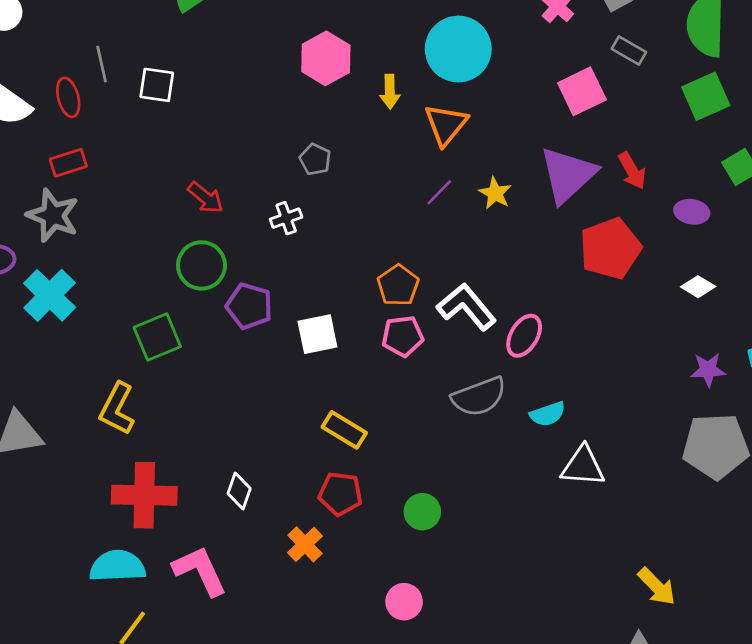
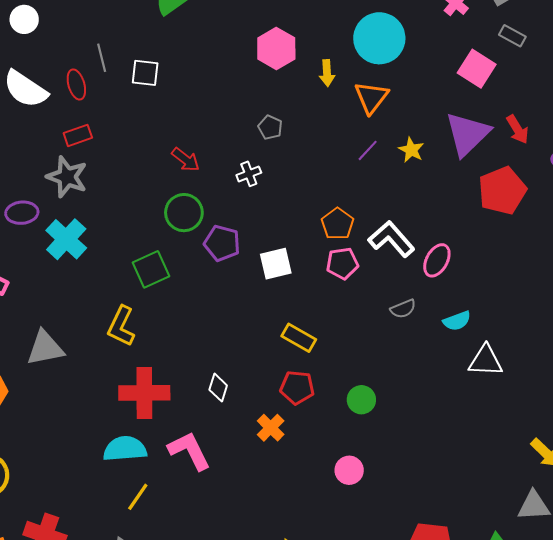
pink square: (582, 91) -> (477, 69), turned -30
gray semicircle: (479, 397) -> (403, 309), size x0.6

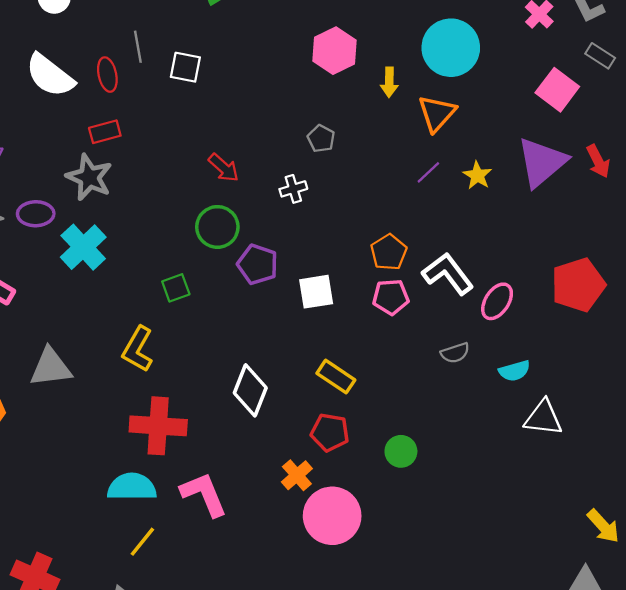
red pentagon: (502, 190) -> (578, 285), moved
green square: (151, 269) -> (176, 288), size x0.7
white diamond: (218, 388) -> (250, 390), moved, size x1.6
pink circle: (349, 470) -> (332, 516), moved, size x1.8

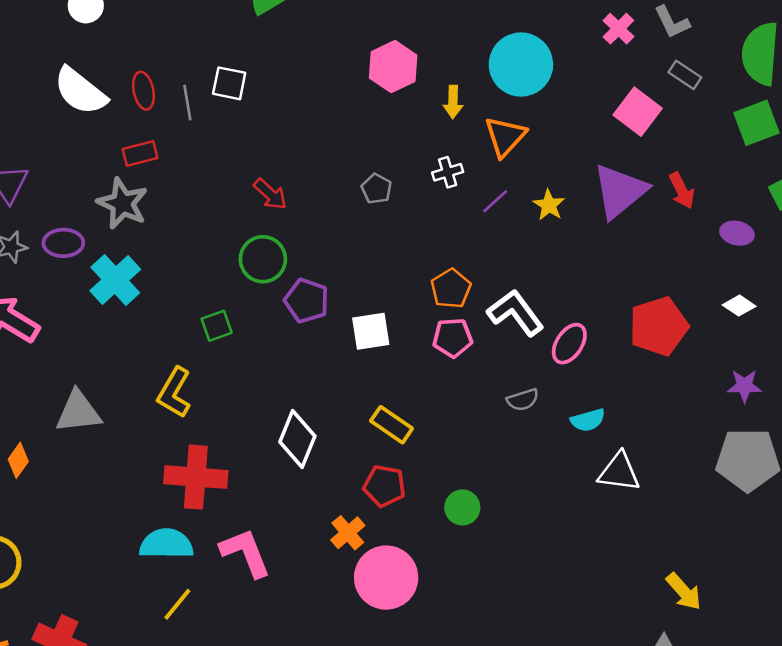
gray line: (138, 47) -> (187, 103), moved
gray pentagon: (321, 139) -> (376, 189), moved
white cross: (293, 189) -> (448, 172), moved

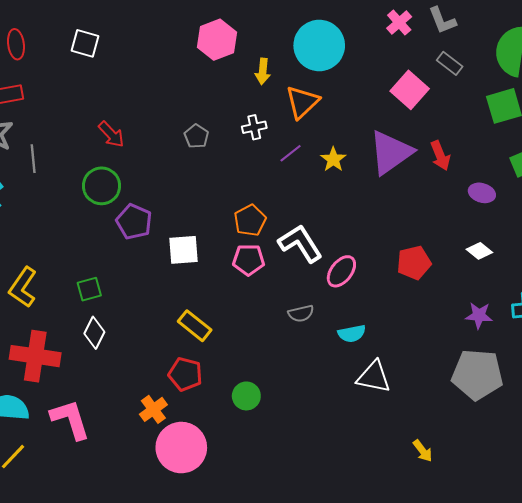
gray line: (187, 103) -> (33, 159), moved
green square: (217, 326) -> (89, 289), moved
red pentagon: (659, 326) -> (414, 263), size x0.7
white diamond: (297, 439) -> (94, 333), moved, size x0.7
yellow arrow: (684, 592) -> (423, 451), moved, size x0.7

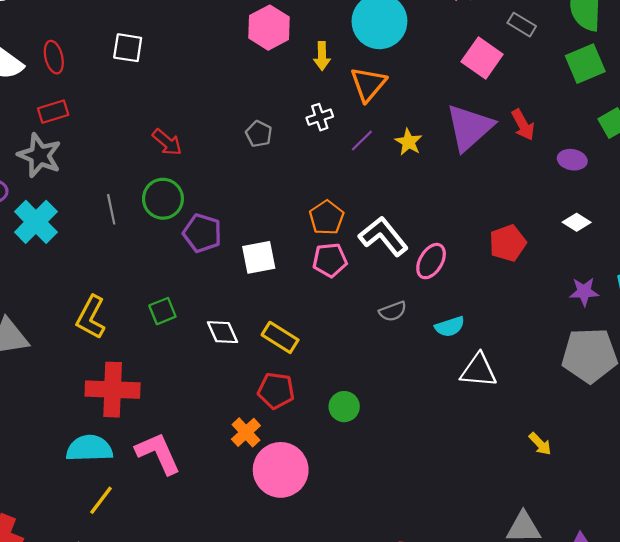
gray line: (33, 159) -> (111, 209), moved
white diamond: (94, 333) -> (222, 332), moved, turned -44

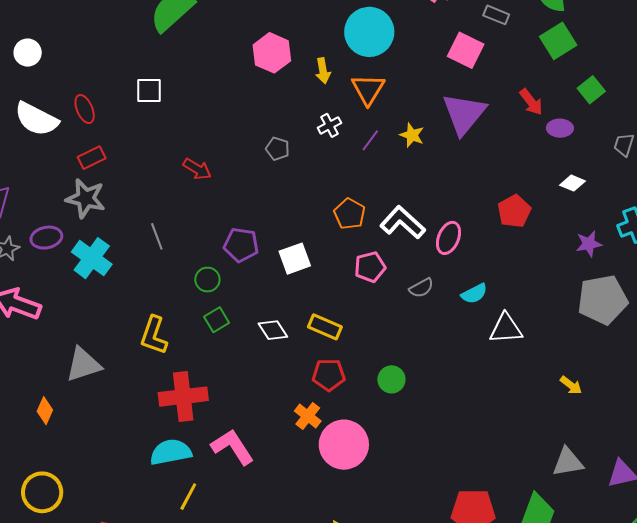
red arrow: (523, 125) -> (531, 102), moved
green circle: (163, 199) -> (207, 280), moved, size x0.7
pink pentagon: (330, 260) -> (370, 267), moved

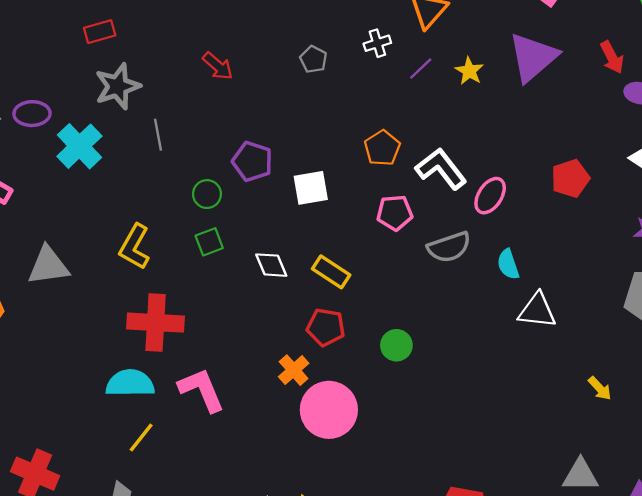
gray star: (86, 198) -> (118, 86), moved, turned 30
gray semicircle: (421, 288) -> (449, 247), size x1.5
cyan semicircle: (474, 294) -> (508, 264), turned 88

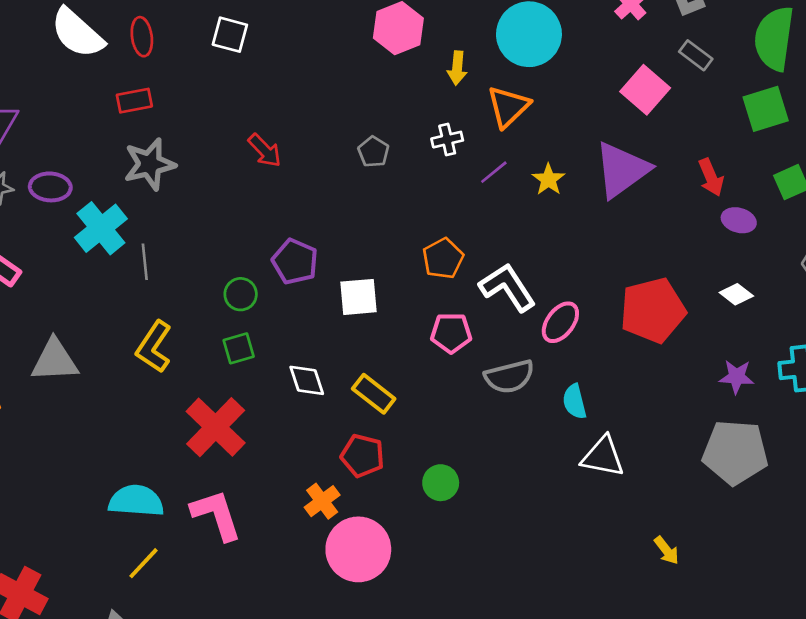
gray line: (158, 135) -> (145, 262), moved
red pentagon: (570, 178) -> (653, 310), size x1.5
red cross: (156, 323) -> (216, 427), moved, turned 36

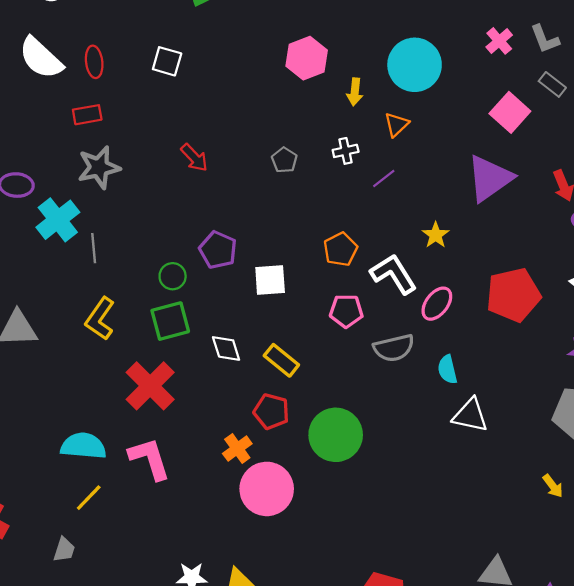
orange triangle: (508, 107) -> (396, 125), size x0.7
yellow star: (548, 179) -> (436, 235), moved
green square: (239, 348) -> (170, 321), size x1.5
green circle: (441, 483) -> (336, 435), size x1.8
yellow arrow: (667, 550) -> (553, 486), moved

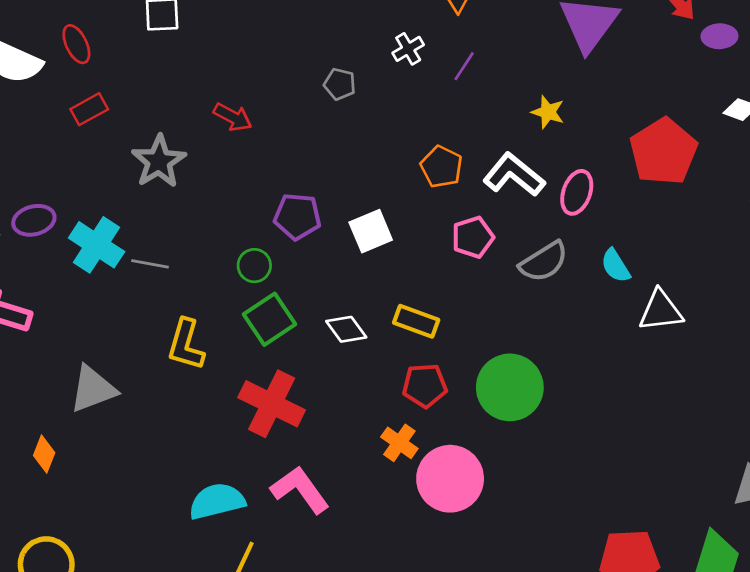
gray star: (99, 167) -> (159, 161), moved
gray line: (94, 248) -> (150, 264), turned -56

